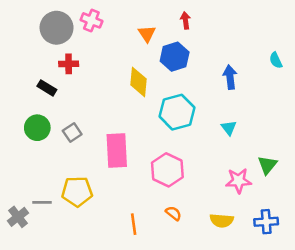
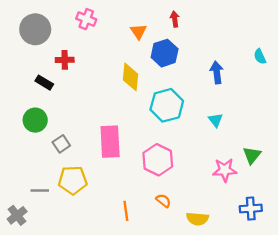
gray circle: (57, 28) -> (35, 29), moved
gray square: (72, 133) -> (61, 144), moved
gray cross: (18, 217) -> (17, 215), moved
yellow semicircle: (222, 220) -> (197, 219), moved

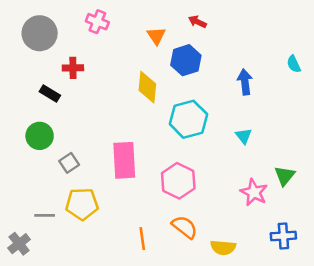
red arrow: (175, 19) -> (197, 22), turned -56
pink star: (225, 170) -> (254, 192), turned 30
orange semicircle: (163, 201) -> (185, 227), size x1.5

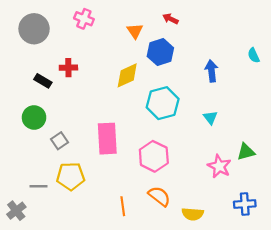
red cross: (73, 68) -> (68, 68), moved
yellow diamond: (147, 87) -> (127, 75), turned 60
green triangle: (285, 176) -> (246, 152), turned 36

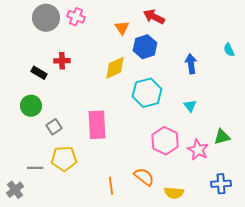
red arrow: (170, 19) -> (154, 17), size x1.5
gray circle: (34, 29) -> (46, 18), moved
pink hexagon: (154, 156) -> (165, 141), moved

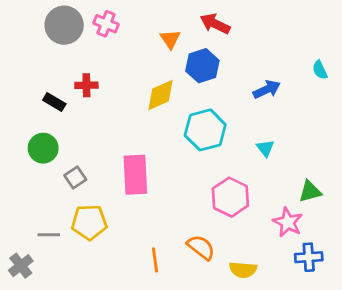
blue arrow: (191, 64) -> (267, 89), turned 72
pink star: (198, 150) -> (288, 222), moved

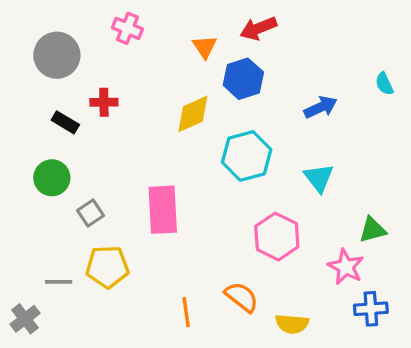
red arrow: (215, 24) -> (258, 28), turned -48
gray circle: (64, 25) -> (57, 55), moved
cyan triangle: (265, 148) -> (319, 178), size x1.4

